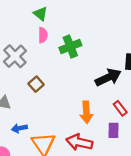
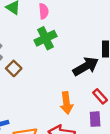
pink semicircle: (43, 35) -> (44, 11), moved
brown square: (36, 84) -> (14, 68), moved

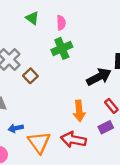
purple rectangle: (95, 119) -> (106, 127), turned 64

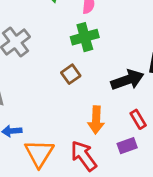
brown square: (30, 76) -> (71, 74), moved
red arrow: (73, 140) -> (84, 156), turned 35

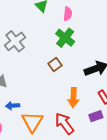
green cross: (85, 37) -> (65, 38), turned -36

